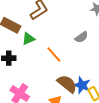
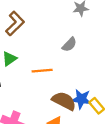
orange line: (54, 54) -> (42, 71), turned -42

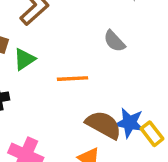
gray semicircle: (69, 45) -> (114, 41), turned 91

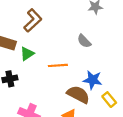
blue star: (129, 123) -> (93, 80), moved

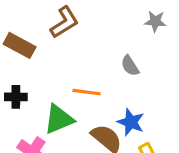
green triangle: (27, 54) -> (59, 119), moved, size x1.5

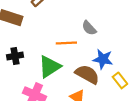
gray semicircle: (130, 66) -> (89, 28), moved

